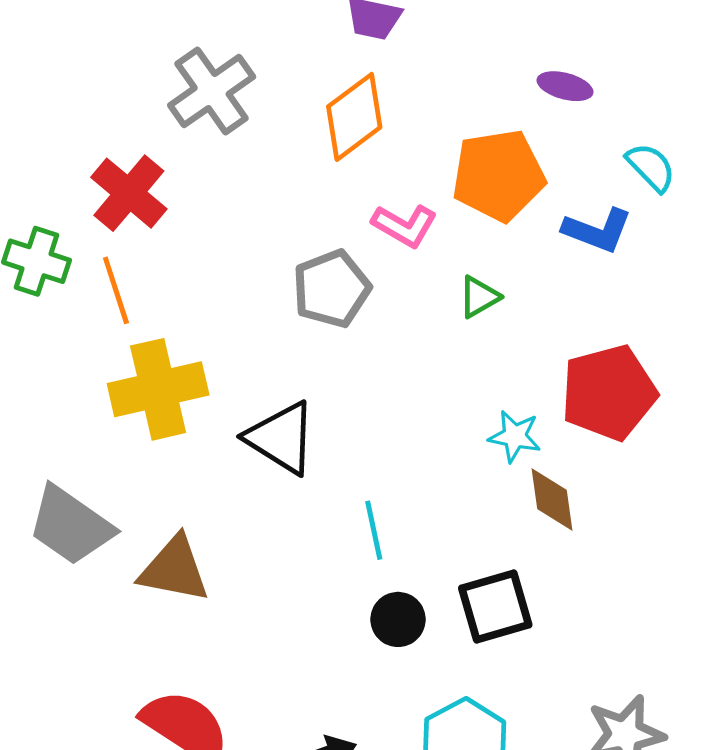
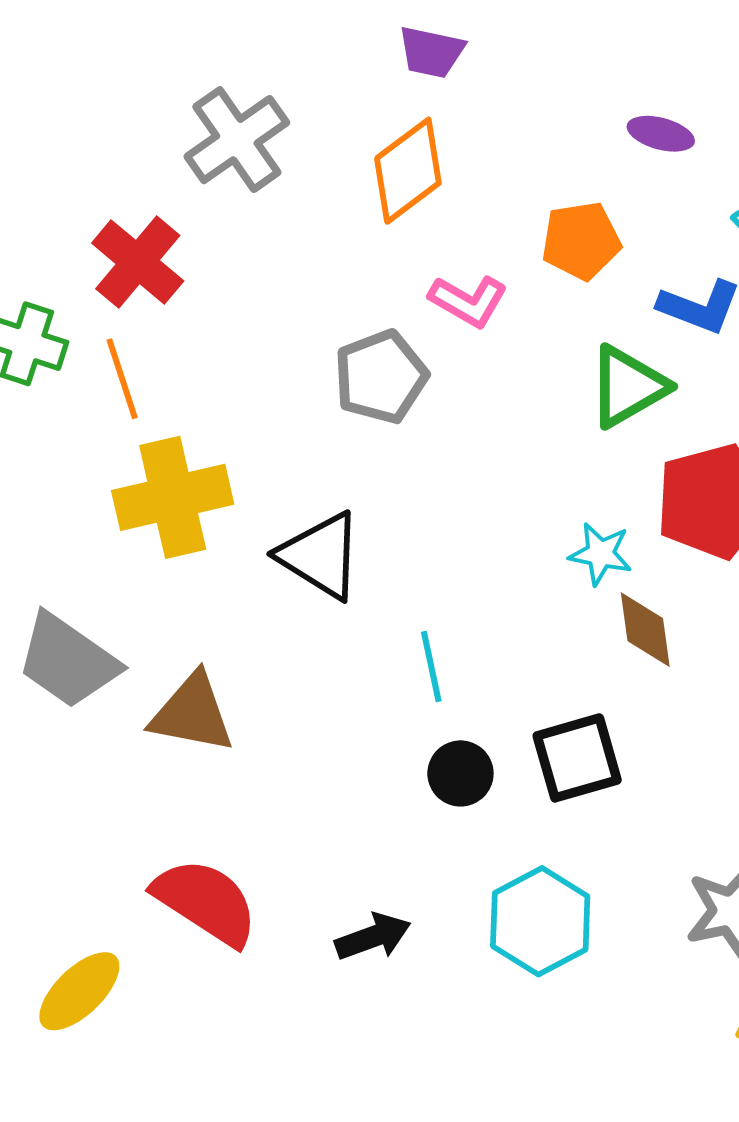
orange pentagon: (499, 175) -> (581, 241), size x0.7
green triangle: (479, 297) -> (628, 387), moved, size x1.6

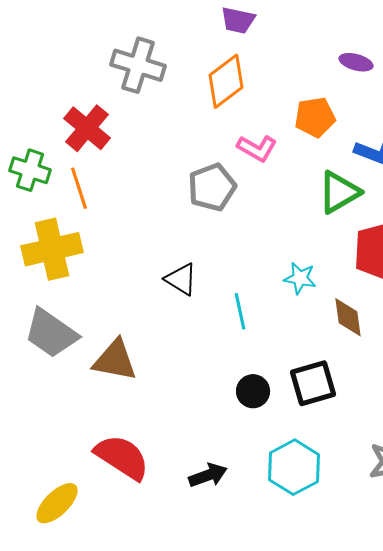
gray cross: (237, 140) -> (138, 65), turned -38
yellow cross: (173, 497) -> (52, 249), moved
cyan star: (600, 554) -> (300, 278), moved
black triangle: (320, 556) -> (181, 279), size x0.7
cyan line: (431, 667) -> (240, 311), moved

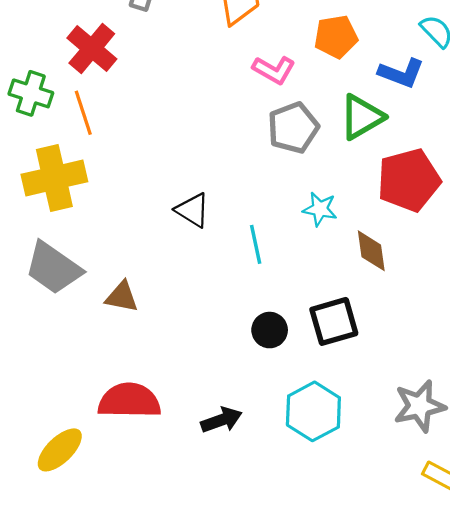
gray pentagon: (212, 187) -> (293, 128), moved
brown triangle: (115, 360) -> (122, 297), size x0.7
red semicircle: (122, 457) -> (129, 401), turned -32

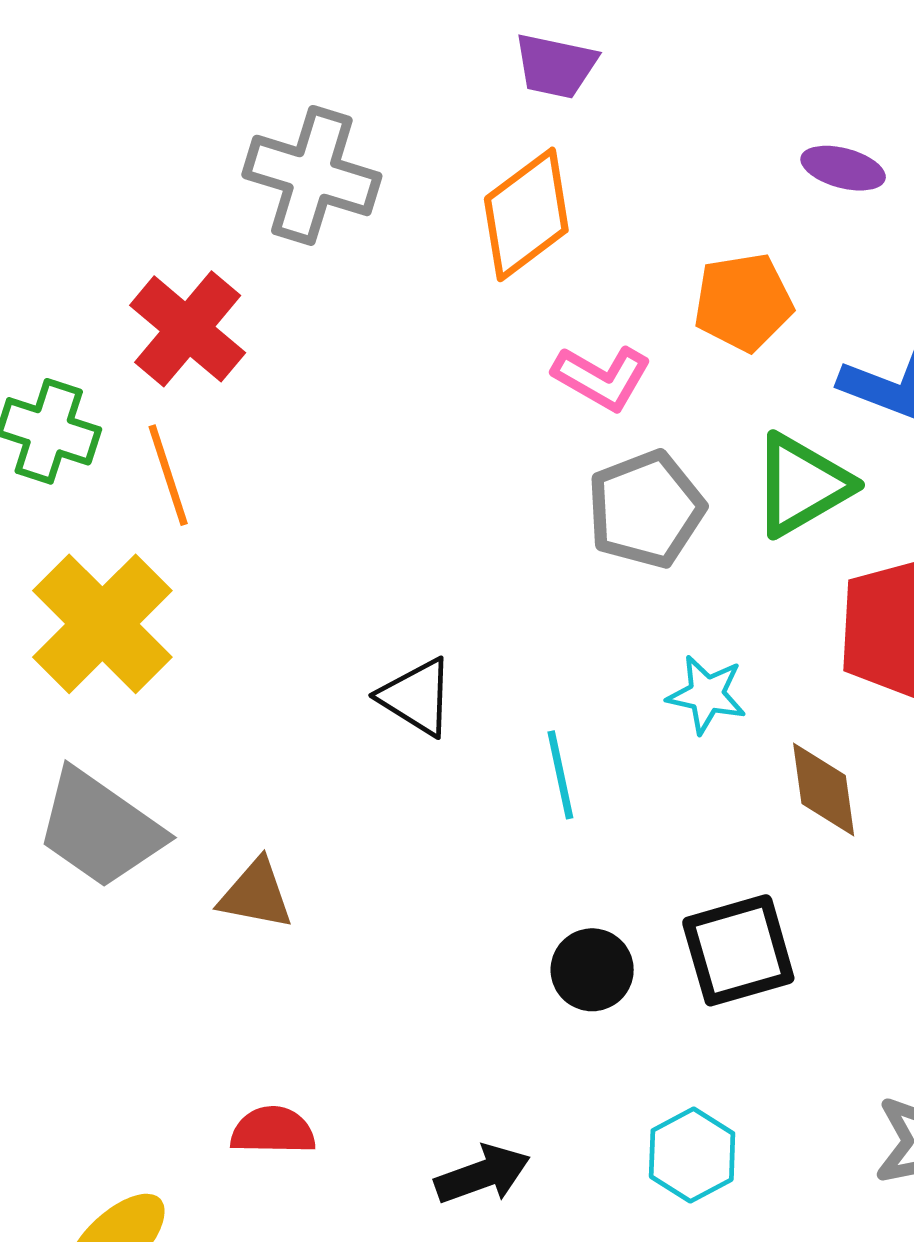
yellow cross: (54, 178) -> (102, 624), turned -32
red semicircle: (129, 401) -> (273, 1131), size x0.6
cyan hexagon: (313, 411) -> (692, 1155), size x0.7

